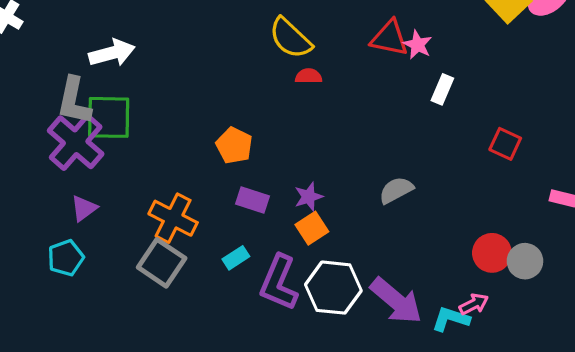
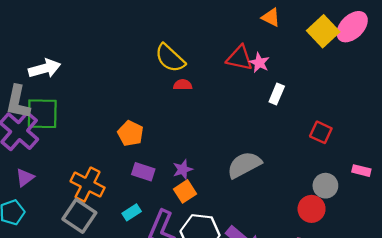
gray semicircle: (396, 190) -> (244, 165), size x1.4
gray circle: (525, 261) -> (325, 186), moved

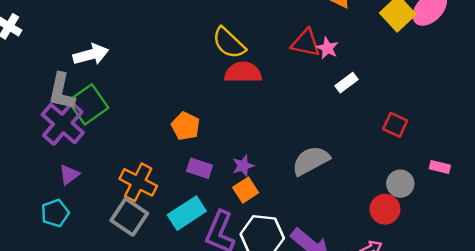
red semicircle: (183, 85) -> (243, 72), size x1.8
white rectangle: (277, 94) -> (347, 83), turned 30
green square: (42, 114) -> (88, 104), turned -36
cyan rectangle: (132, 212) -> (187, 213), size x1.8

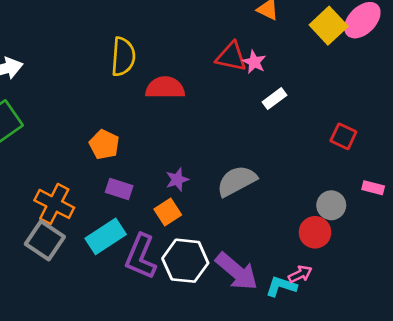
yellow semicircle: (229, 43) -> (123, 57), moved, turned -129
red square: (395, 125) -> (343, 136), moved
purple star: (243, 166) -> (177, 180), moved

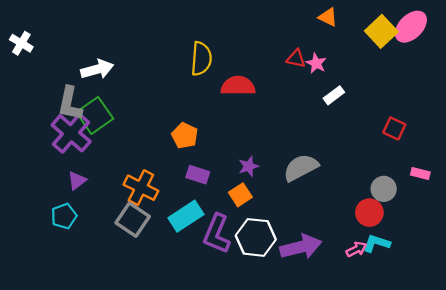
red triangle: (231, 57) -> (296, 59), size x0.7
purple arrow: (237, 271) -> (301, 247), turned -54
cyan L-shape: (281, 286) -> (377, 243), moved

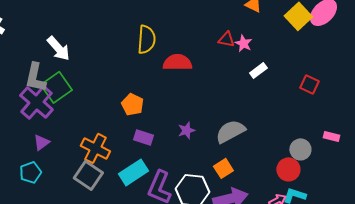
white arrow: (97, 69) -> (58, 48), turned 64
red square: (394, 128) -> (309, 84), moved
orange square: (240, 195) -> (223, 168), moved

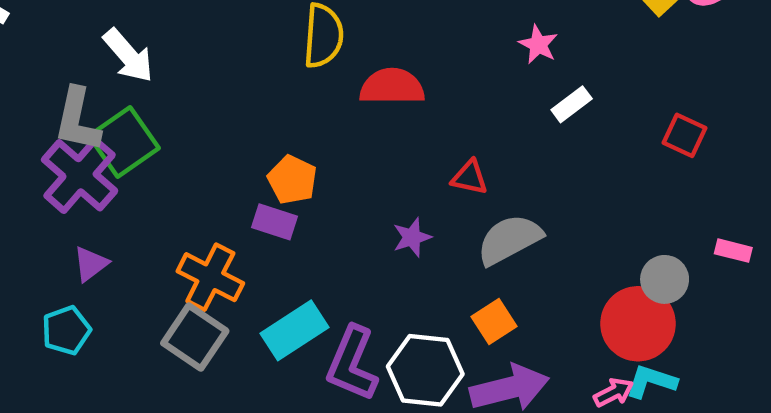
red triangle: (226, 39) -> (470, 177), moved
purple rectangle: (143, 137) -> (275, 222), moved
red circle: (288, 169) -> (638, 324), size x1.4

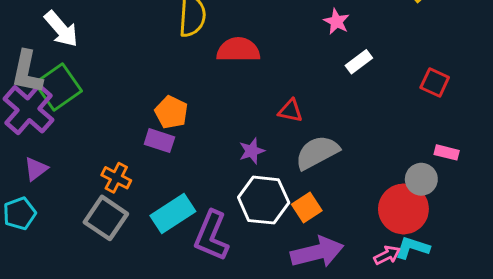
pink rectangle: (733, 251) -> (447, 152), moved
orange cross: (210, 277) -> (116, 178), size x0.7
white hexagon: (425, 370) -> (264, 200), moved

